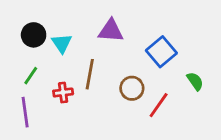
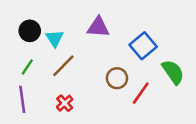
brown line: (90, 74) -> (63, 66), moved, turned 35
green semicircle: (195, 81) -> (173, 72), size x1.5
red cross: (63, 92) -> (65, 103), moved, turned -35

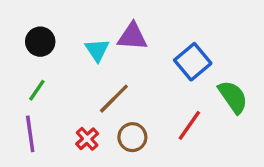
cyan triangle: (55, 38) -> (97, 50), moved
brown line: (63, 66) -> (114, 99), moved
brown circle: (117, 78) -> (132, 137), moved

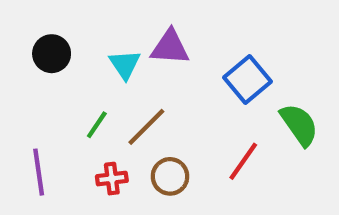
green line: (37, 90) -> (97, 125), moved
red cross: (87, 139) -> (112, 179), turned 35

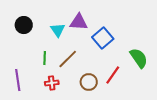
blue square: (248, 80) -> (103, 38), moved
green line: (97, 125) -> (45, 58), turned -32
brown circle: (170, 176) -> (89, 82), moved

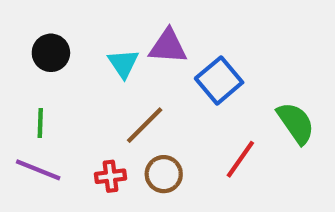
green line: (45, 58) -> (40, 123), moved
purple line: (18, 80) -> (38, 170), turned -60
brown circle: (89, 82) -> (164, 174), moved

